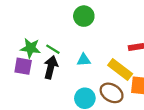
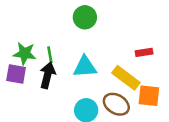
green line: (53, 49) -> (50, 55), turned 48
cyan triangle: (84, 60) -> (85, 67), size x1.5

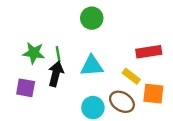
red rectangle: (144, 52) -> (149, 52), size x1.5
purple square: (16, 74) -> (26, 88), moved
yellow rectangle: (126, 78) -> (131, 76), size x0.7

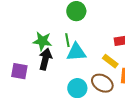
green star: (34, 53) -> (42, 41), moved
green line: (58, 54) -> (67, 40), moved

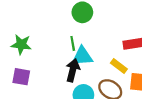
green star: (42, 41) -> (21, 45), moved
black arrow: (45, 59) -> (73, 70), moved

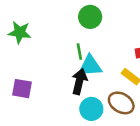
green star: (21, 45) -> (20, 32), moved

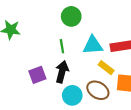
cyan triangle: (90, 66) -> (93, 45), moved
purple square: (22, 89) -> (37, 75), moved, turned -30

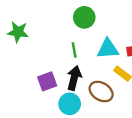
brown ellipse: (98, 90) -> (101, 92), moved
cyan circle: (72, 95) -> (70, 104), moved

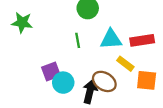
black arrow: (74, 78) -> (90, 91), moved
cyan circle: (70, 104) -> (63, 83), moved

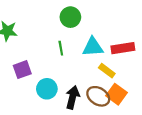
purple square: (51, 71) -> (22, 70), moved
orange square: (147, 80) -> (116, 94), moved, turned 30
brown ellipse: (104, 81) -> (98, 96), moved

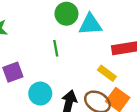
cyan triangle: (93, 47) -> (90, 24), moved

